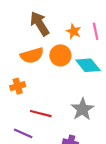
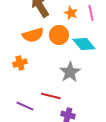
gray star: (82, 109) -> (70, 72), moved
red line: (41, 114) -> (51, 96), moved

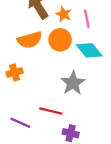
orange star: (71, 13) -> (64, 14), moved
pink line: (91, 13) -> (87, 19), moved

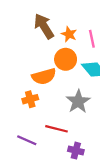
orange semicircle: (30, 40) -> (44, 76), moved
orange cross: (15, 73) -> (30, 99), moved

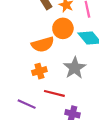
orange cross: (30, 99) -> (39, 71), moved

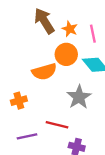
orange cross: (39, 71) -> (19, 101), moved
purple line: (27, 104) -> (27, 136), turned -36

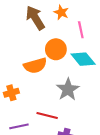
orange star: (70, 29) -> (61, 12), moved

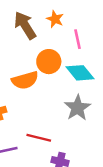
gray star: (68, 89) -> (78, 108), moved

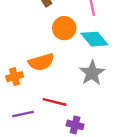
orange semicircle: (25, 80) -> (41, 62), moved

